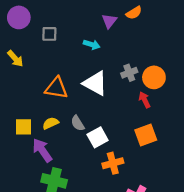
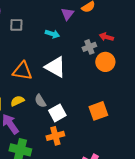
gray cross: (129, 73) -> (89, 47), moved
red arrow: (145, 100) -> (106, 37), moved, turned -48
orange cross: (113, 163) -> (55, 136), moved

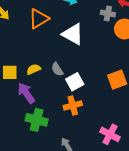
gray cross: (89, 47) -> (108, 14), turned 32
orange triangle: (22, 71) -> (39, 19), moved, turned -40

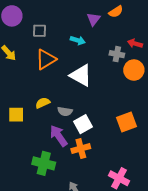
yellow semicircle: (33, 69) -> (43, 103), moved
gray semicircle: (57, 69) -> (65, 111), turned -48
purple arrow: (26, 93) -> (59, 136), moved

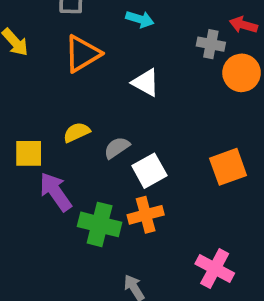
white triangle: (81, 75) -> (146, 82), size x0.7
gray semicircle: (65, 111) -> (117, 148), turned 136
purple arrow: (59, 136) -> (55, 192), moved
green cross: (44, 163) -> (100, 224), moved

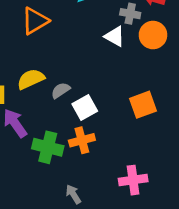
white triangle: (146, 82) -> (115, 36), moved
yellow semicircle: (77, 132) -> (31, 79), size x1.4
pink cross: (215, 269) -> (133, 180), turned -36

